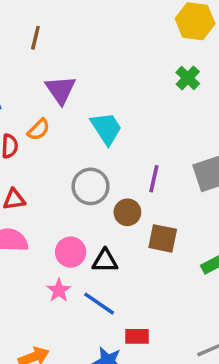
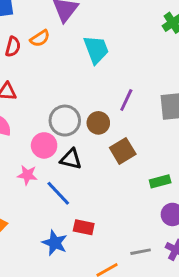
gray circle: (90, 186) -> (65, 121), moved
brown square: (163, 238) -> (123, 151), turned 35
pink star: (59, 290) -> (27, 175), turned 30

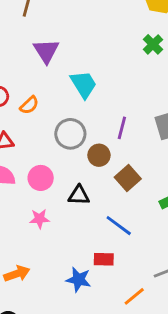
orange semicircle: (40, 38) -> (29, 105), moved
gray circle: (65, 121) -> (70, 134), moved
pink circle: (44, 145) -> (41, 178), moved
blue line: (58, 193) -> (119, 226), moved

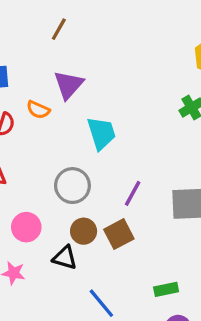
orange semicircle: (29, 105) -> (38, 110), moved, turned 54
brown circle: (99, 155) -> (84, 231), moved
brown square: (128, 178) -> (119, 234), moved

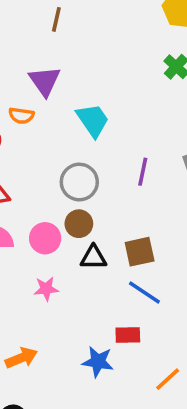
brown line: (59, 29) -> (56, 19), moved
brown circle: (84, 231) -> (79, 224), moved
brown square: (119, 234) -> (140, 252), moved, turned 32

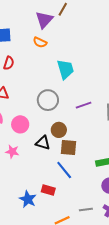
purple triangle: (45, 81) -> (44, 20), moved
orange semicircle: (21, 116) -> (40, 42), moved
purple line: (143, 172) -> (84, 105), turned 42
brown circle: (79, 224) -> (59, 130), moved

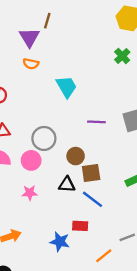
gray circle: (48, 100) -> (44, 138), moved
purple line: (84, 105) -> (96, 122), turned 35
black triangle: (43, 143) -> (67, 185), moved

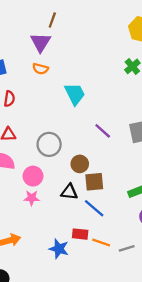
brown line: (47, 21) -> (52, 20), moved
purple line: (96, 122) -> (103, 131), turned 36
pink circle: (31, 160) -> (33, 176), moved
orange line: (104, 256) -> (101, 242), moved, turned 54

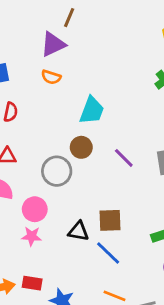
purple triangle: (41, 42) -> (53, 44), turned 30
cyan trapezoid: (75, 94) -> (92, 110), turned 45
brown circle: (80, 164) -> (81, 147), moved
red rectangle: (80, 234) -> (32, 283), moved

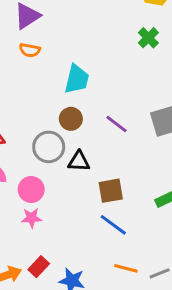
black triangle: (79, 231) -> (79, 161), moved
red rectangle: (32, 283) -> (39, 267), turned -48

